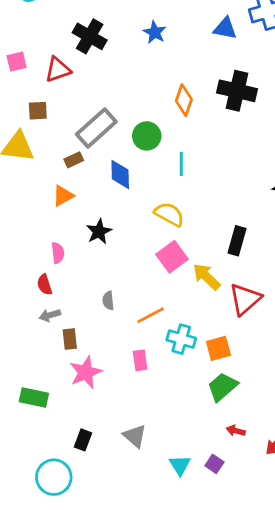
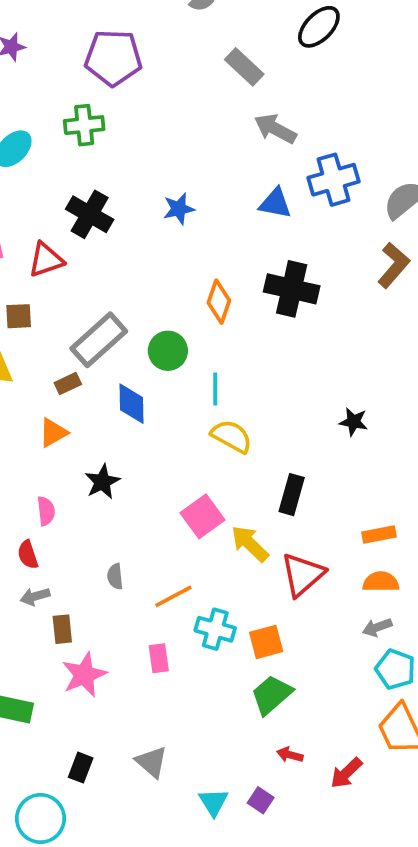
blue star: (155, 32) -> (179, 209), turned 30
yellow semicircle: (169, 214) -> (232, 436), moved

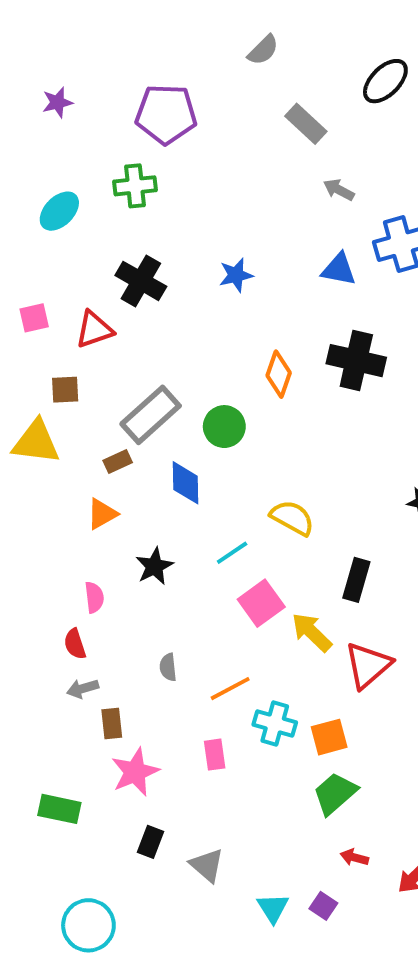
gray arrow: (275, 129) -> (339, 190), size x0.7
cyan line: (215, 389) -> (232, 553), moved, turned 56
black rectangle: (81, 768) -> (151, 842), moved

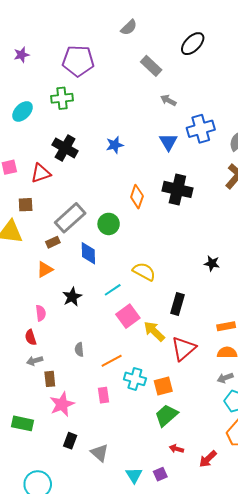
blue triangle: (339, 269) -> (168, 142), turned 48
purple square: (323, 906) -> (160, 474), turned 32

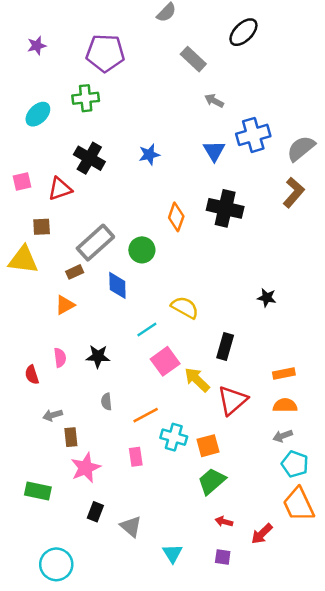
black star: (72, 297) -> (98, 356), moved, turned 30
red semicircle: (31, 337) -> (32, 375), moved
purple square: (160, 474) -> (223, 557), moved, turned 32

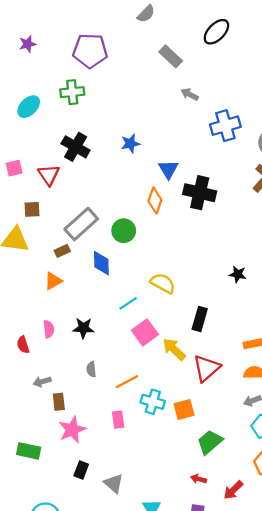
blue triangle: (214, 151) -> (168, 169), moved
red triangle: (60, 189) -> (49, 175), turned -45
green trapezoid: (212, 481) -> (210, 442), moved

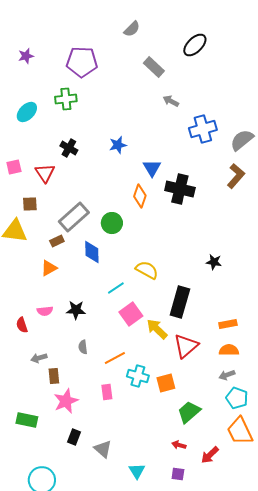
black cross: (76, 147) -> (69, 148), size x0.7
black rectangle: (200, 319) -> (180, 302), size x1.4
pink semicircle: (49, 329) -> (45, 311), turned 91

